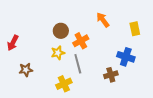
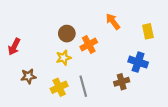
gray line: (78, 64) -> (83, 86), moved
yellow cross: (64, 84) -> (59, 87), moved

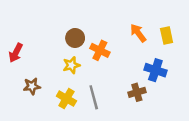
orange arrow: (113, 21) -> (138, 33), moved
orange cross: (89, 44) -> (100, 50), turned -35
yellow cross: (59, 87) -> (66, 99), turned -35

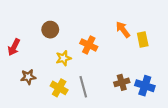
yellow rectangle: (167, 36) -> (143, 39), moved
brown circle: (75, 38) -> (50, 30), moved
blue cross: (155, 70) -> (145, 86), moved

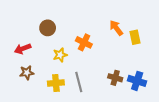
red arrow: (14, 47) -> (23, 49), moved, turned 42
brown cross: (122, 82) -> (115, 78), turned 32
yellow cross: (59, 88) -> (56, 83), turned -35

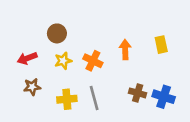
orange arrow: (116, 28) -> (125, 50), moved, turned 35
orange cross: (84, 42) -> (93, 61), moved
yellow star: (60, 55) -> (63, 61), moved

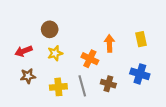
orange cross: (93, 61) -> (90, 59), moved
brown cross: (138, 93) -> (108, 84), moved
blue cross: (164, 97) -> (140, 74), moved

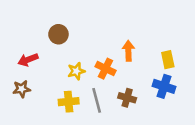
yellow rectangle: (141, 39) -> (168, 60), moved
yellow star: (55, 53) -> (76, 71), moved
brown star: (28, 76) -> (22, 89), moved

